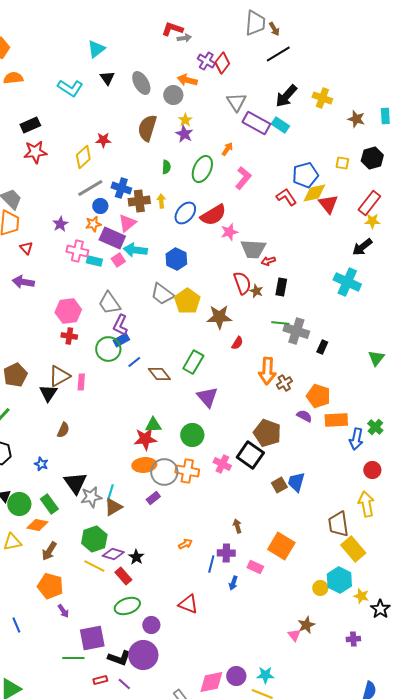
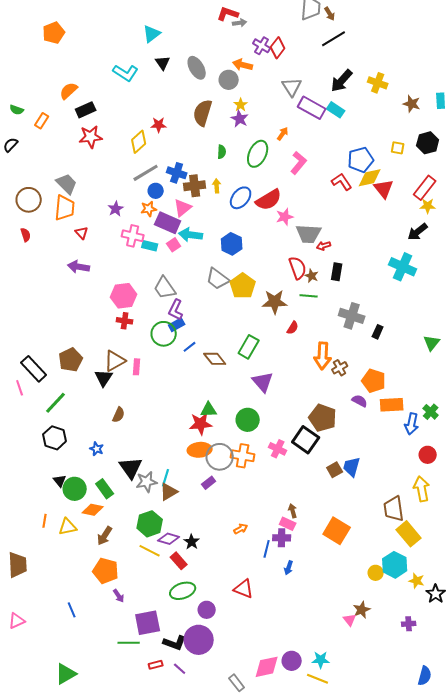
orange semicircle: (13, 78) -> (69, 91), moved, turned -36
green line: (280, 323) -> (309, 296), moved
pink rectangle: (255, 567) -> (288, 524), moved

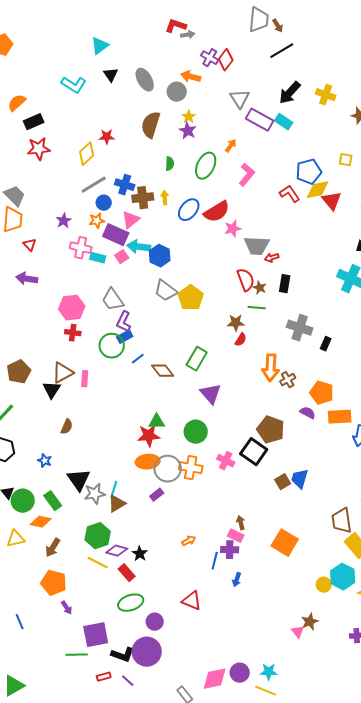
blue hexagon: (232, 244) -> (160, 256), moved
brown star: (275, 302) -> (236, 323), moved, size x0.7

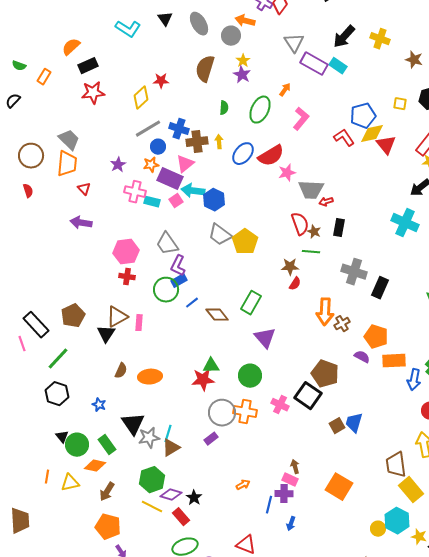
black rectangle: (326, 344) -> (380, 288), size x1.5
orange ellipse: (148, 462) -> (150, 377), moved

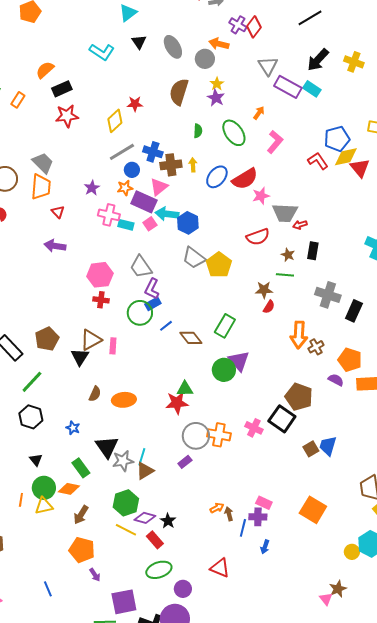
green ellipse: (260, 110) -> (234, 133), turned -60
red semicircle: (300, 224) -> (258, 237), moved, turned 90
green circle: (250, 376) -> (224, 370), moved
green circle: (77, 445) -> (44, 488), moved
brown arrow: (295, 467) -> (229, 514), moved

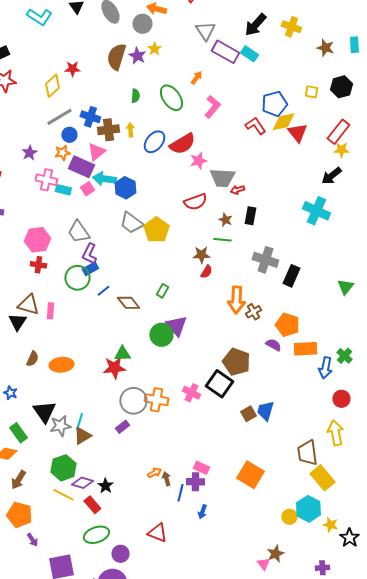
purple star: (216, 98) -> (137, 56), moved
green rectangle: (225, 326) -> (162, 291), size x0.6
brown triangle: (91, 340) -> (28, 305), turned 45

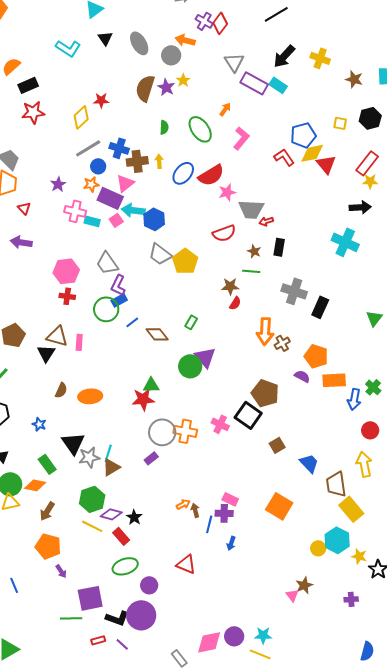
black arrow: (331, 176) -> (360, 207), turned -145
blue trapezoid: (265, 411) -> (309, 463), moved, turned 120

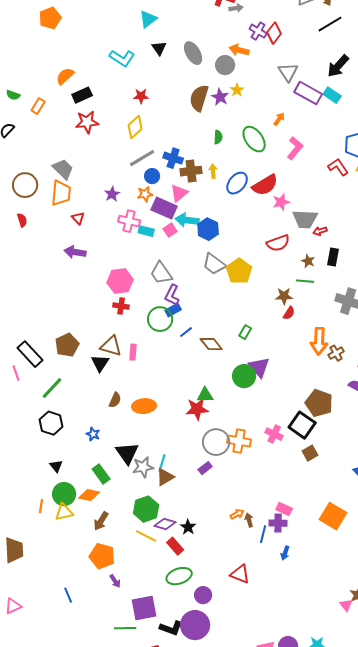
red star: (101, 100) -> (141, 96), moved
brown square: (277, 445) -> (310, 453), moved

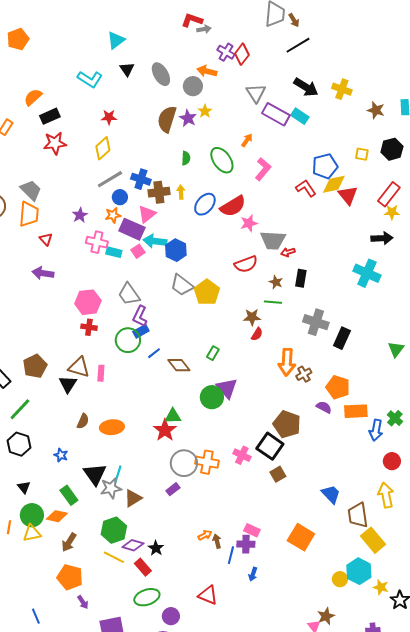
black arrow: (338, 66) -> (306, 87), turned -100
red star: (197, 409) -> (165, 430), turned -30
cyan line: (162, 463) -> (118, 474), moved

